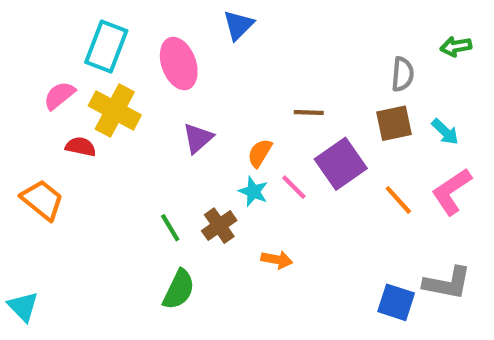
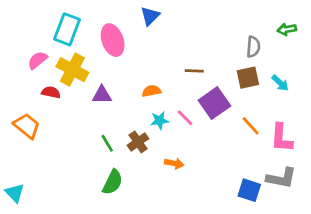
purple triangle: (198, 138) -> (102, 95), moved, turned 40
orange semicircle: (260, 153) -> (151, 91), moved, turned 48
cyan star: (253, 191) -> (159, 120), turned -30
pink L-shape: (452, 191) -> (281, 138), moved, turned -52

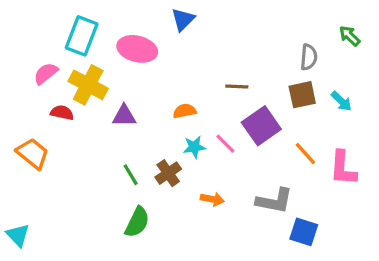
green arrow: (287, 29) -> (350, 36), turned 54
pink ellipse: (113, 40) -> (137, 49), turned -56
gray L-shape: (281, 178) -> (274, 201), moved

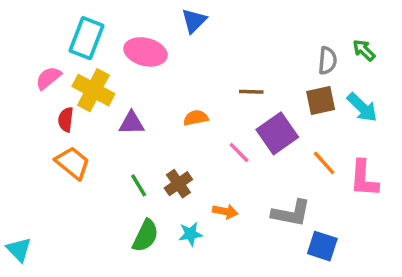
green arrow: (350, 36) -> (364, 50), moved
cyan arrow: (341, 101) -> (362, 107), size x1.4
red semicircle: (62, 113) -> (66, 120), turned -95
cyan star: (194, 147) -> (191, 234), moved
orange trapezoid: (33, 153) -> (73, 163), moved

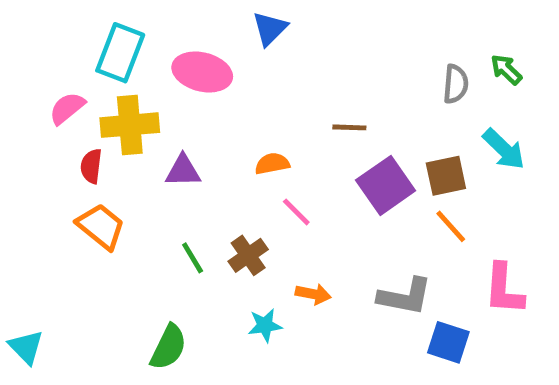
yellow cross: (93, 90) -> (130, 125), turned -33
brown square: (321, 100) -> (446, 176), moved
pink line: (239, 152) -> (296, 212), moved
pink L-shape: (364, 178) -> (504, 289), moved
green semicircle: (145, 236) -> (168, 347), moved

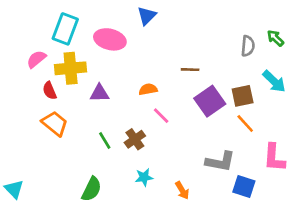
red semicircle: (91, 166) -> (50, 91), turned -30
orange arrow: (313, 294) -> (182, 190), moved, turned 48

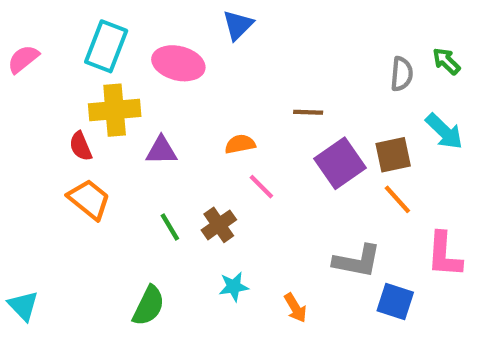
pink semicircle: (36, 59) -> (23, 59), moved

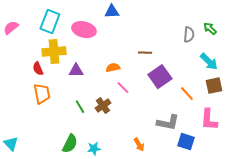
blue triangle: (238, 25) -> (112, 12), turned 42
brown square: (393, 155) -> (214, 86), moved
orange trapezoid: (89, 199) -> (42, 94), turned 40
cyan star: (234, 287) -> (94, 149), moved

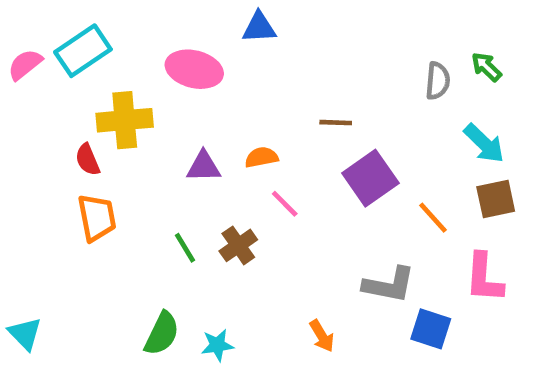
cyan rectangle: (50, 22) -> (83, 51), moved, turned 35
purple triangle: (76, 71) -> (204, 167), moved

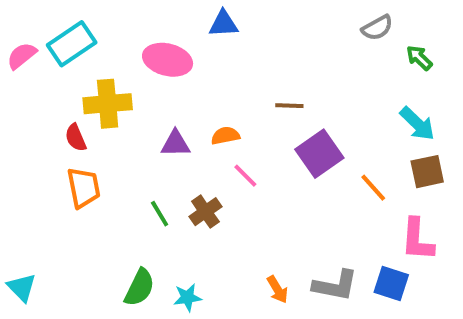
gray semicircle: (438, 81) -> (377, 28), moved, turned 56
gray L-shape: (389, 285) -> (335, 285), moved
blue square: (431, 329) -> (391, 283), moved

